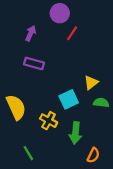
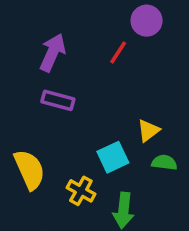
purple circle: (60, 13) -> (147, 21), moved
purple arrow: (31, 33) -> (53, 53), size x1.5

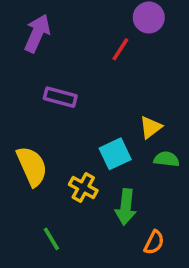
purple arrow: (53, 53) -> (37, 33), moved

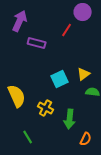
purple rectangle: (60, 97) -> (37, 43), moved
cyan square: (115, 154) -> (60, 79), moved

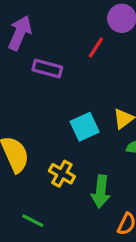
green line: (28, 137) -> (33, 221), turned -32

